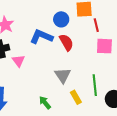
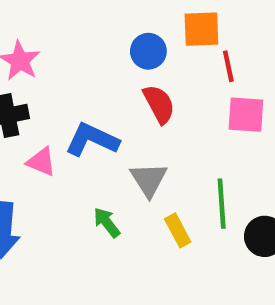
blue L-shape: (41, 37) -> (92, 140), moved
pink triangle: (19, 61) -> (41, 162), moved, turned -32
green arrow: (45, 103) -> (107, 222), moved

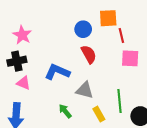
pink triangle: (41, 162) -> (24, 83), moved
gray triangle: (149, 180) -> (85, 90), turned -42

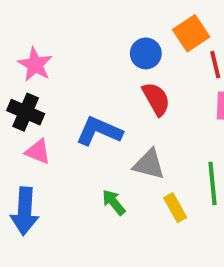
orange square: (108, 18) -> (191, 33), turned -30
black cross: (17, 61) -> (26, 112), turned 36

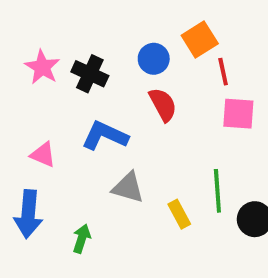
black cross: (26, 112) -> (90, 74), moved
gray triangle: (149, 164) -> (128, 188), moved
green arrow: (114, 202) -> (82, 239), moved, turned 56

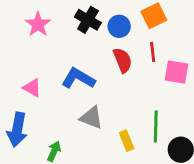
red line: (223, 72) -> (153, 52), moved
black cross: (90, 74) -> (88, 20), moved

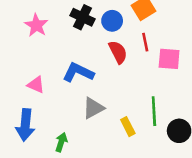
gray triangle: (91, 118) -> (93, 108), turned -45

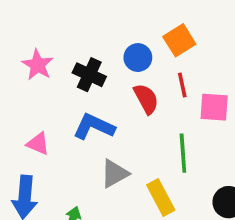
black cross: (82, 17) -> (89, 75), moved
green line: (154, 111) -> (183, 153), moved
yellow rectangle: (128, 127) -> (161, 197), size x1.4

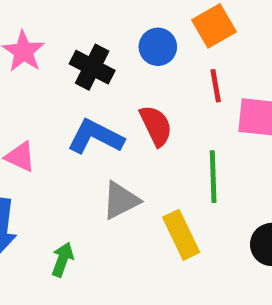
red semicircle: (146, 99) -> (156, 126), moved

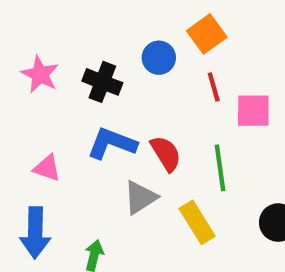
red semicircle: (156, 126) -> (166, 153), moved

